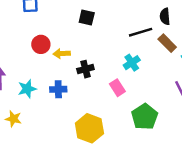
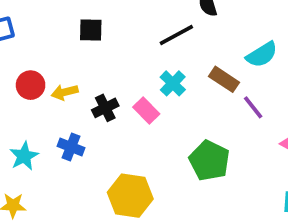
brown rectangle: (167, 43) -> (224, 79), moved
pink rectangle: (117, 88) -> (146, 111), moved
blue cross: (58, 89) -> (71, 147), turned 35

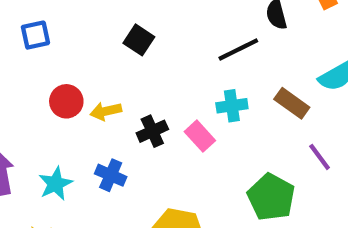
black square: (91, 30) -> (139, 40), turned 30
cyan cross: (173, 83) -> (232, 106), turned 35
purple line: (253, 107) -> (320, 157), moved

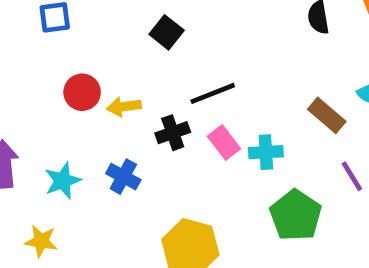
black line: (238, 49) -> (213, 93), moved
cyan cross: (232, 106) -> (266, 152), moved

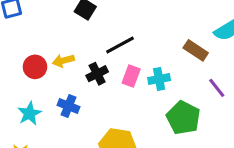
red circle: (82, 92) -> (35, 67), moved
pink rectangle: (224, 142) -> (131, 76), turned 65

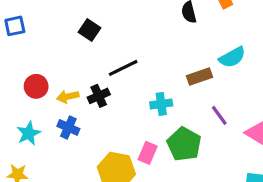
brown rectangle: (196, 50) -> (200, 76), turned -55
yellow arrow: (63, 61) -> (68, 97), moved
pink rectangle: (131, 76) -> (148, 153), moved

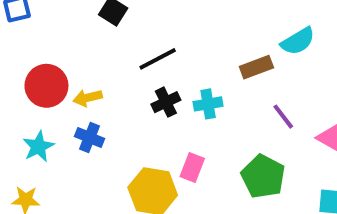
red circle: (36, 86) -> (46, 86), size x1.4
black cross: (99, 96) -> (166, 102), moved
green pentagon: (184, 144) -> (263, 176), moved

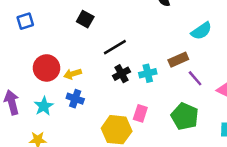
brown rectangle: (256, 67) -> (178, 60), moved

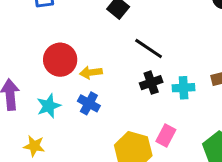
black line: (115, 47) -> (149, 49), turned 55

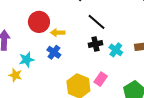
cyan cross: (184, 88) -> (116, 50), turned 32
cyan star: (49, 106) -> (27, 60), moved

